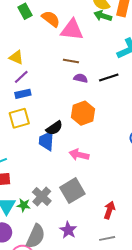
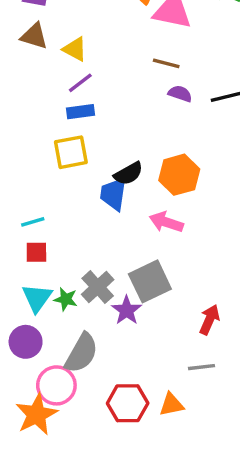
orange hexagon: (83, 113) -> (179, 175), moved
purple star: (68, 230) -> (127, 310), moved

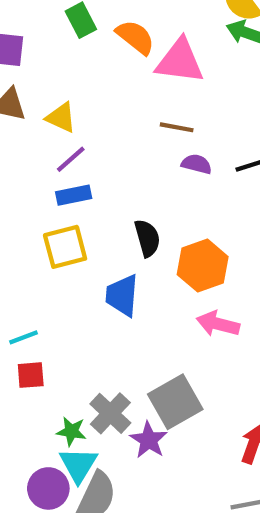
black semicircle: (129, 174) -> (147, 238), moved, turned -72
pink arrow: (166, 222) -> (218, 324), moved
cyan triangle: (37, 298) -> (78, 465), moved
purple circle: (26, 342) -> (48, 488), moved

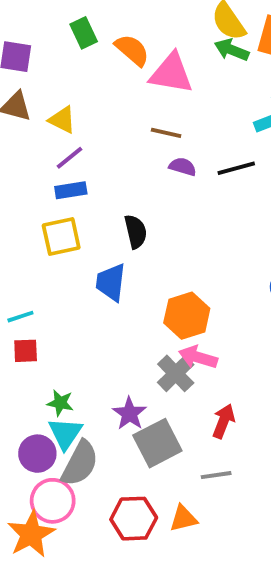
orange hexagon: (203, 266) -> (187, 316), moved
pink arrow: (218, 324) -> (198, 357), moved
gray square: (175, 402) -> (157, 443), moved
gray cross: (110, 413) -> (176, 373), moved

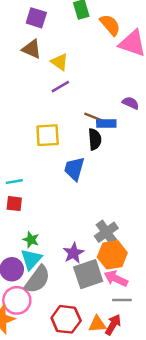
brown line: (166, 133) -> (94, 117), moved
blue rectangle: (71, 190) -> (106, 123), moved
orange hexagon: (187, 316) -> (112, 255), moved
pink arrow: (198, 357) -> (116, 278), moved
red arrow: (224, 421) -> (113, 325), moved

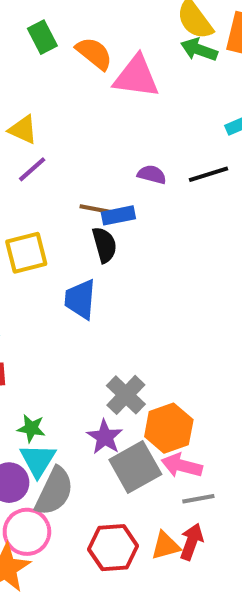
gray cross: (106, 232) -> (126, 395), moved

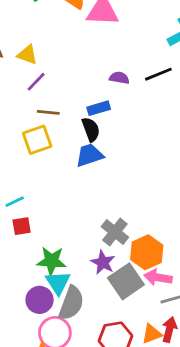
brown line: (96, 209) -> (48, 112), moved
blue trapezoid: (80, 299) -> (89, 155), moved, turned 72
green star: (31, 428) -> (52, 261), size x1.5

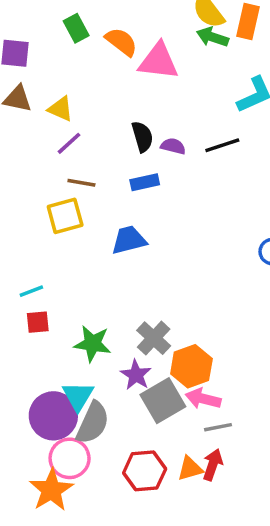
black semicircle: (91, 129) -> (142, 137), moved
green star: (52, 261) -> (93, 344), moved
purple circle: (40, 300) -> (53, 416), size x1.4

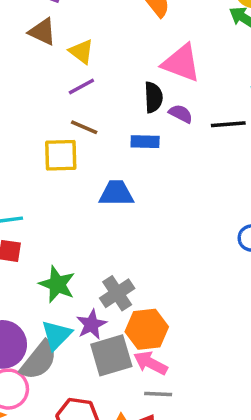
pink triangle: (158, 61) -> (181, 63), moved
cyan triangle: (78, 396) -> (57, 335), moved

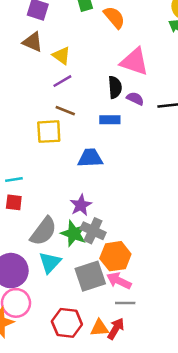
green star: (57, 284) -> (74, 234), moved
gray cross: (117, 293) -> (93, 231), turned -30
purple star: (91, 324) -> (81, 205), moved
gray semicircle: (39, 360) -> (43, 231), moved

